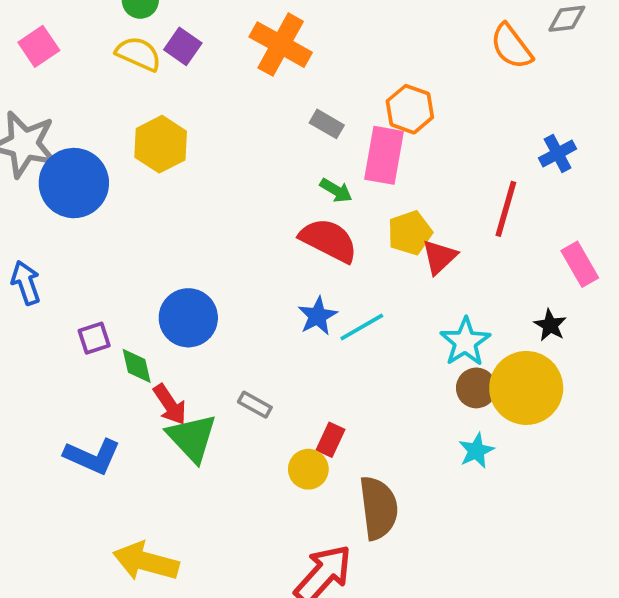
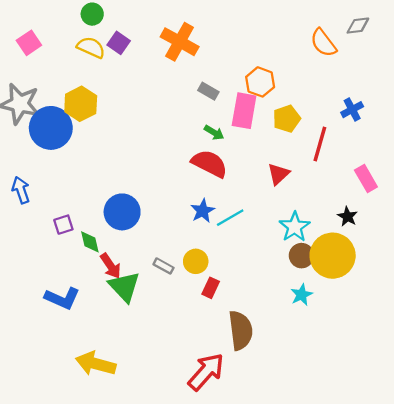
yellow hexagon: (161, 144) -> (81, 104), moved
yellow pentagon: (410, 233) -> (287, 119), moved
yellow circle: (308, 469) -> (196, 261), moved

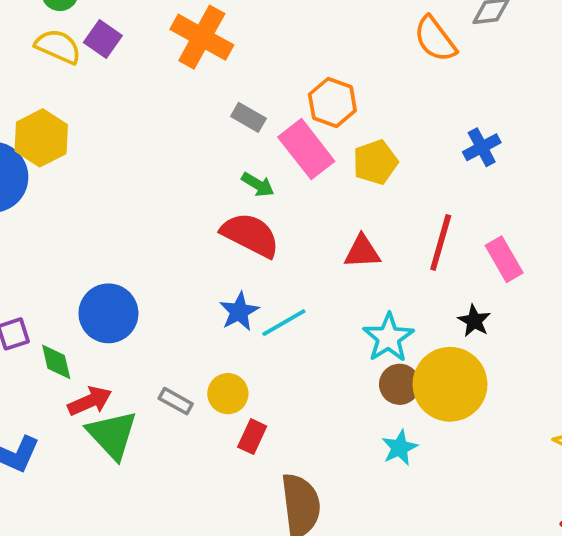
pink rectangle: (244, 111) -> (306, 149), turned -48
red line: (320, 144) -> (441, 242), moved
red triangle: (279, 174) -> (362, 252), turned 40
red arrow: (111, 266) -> (90, 401), turned -80

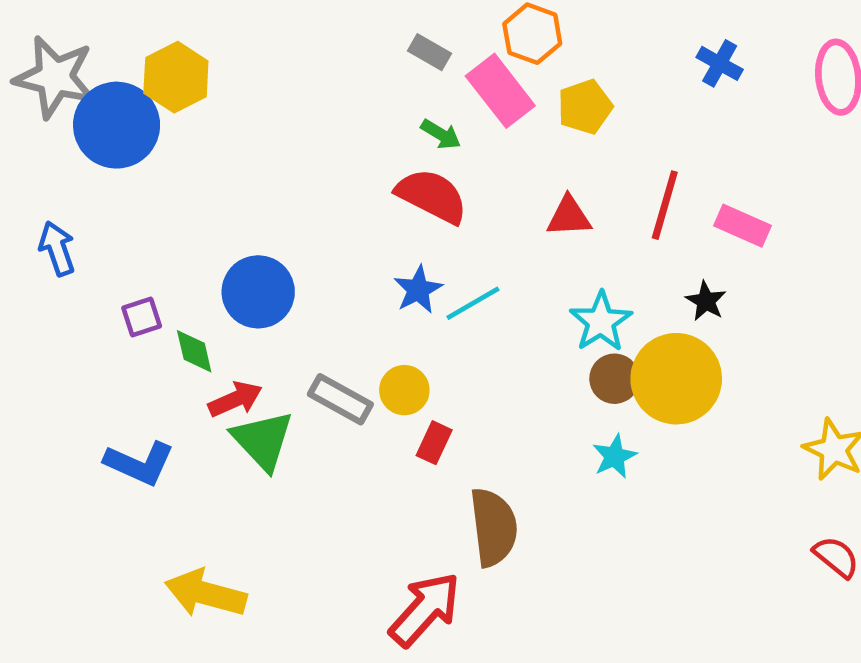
blue cross: (482, 147) -> (720, 63), moved, turned -33
pink rectangle: (504, 259) -> (742, 226), turned -36
gray rectangle: (176, 401) -> (340, 399), size x1.5

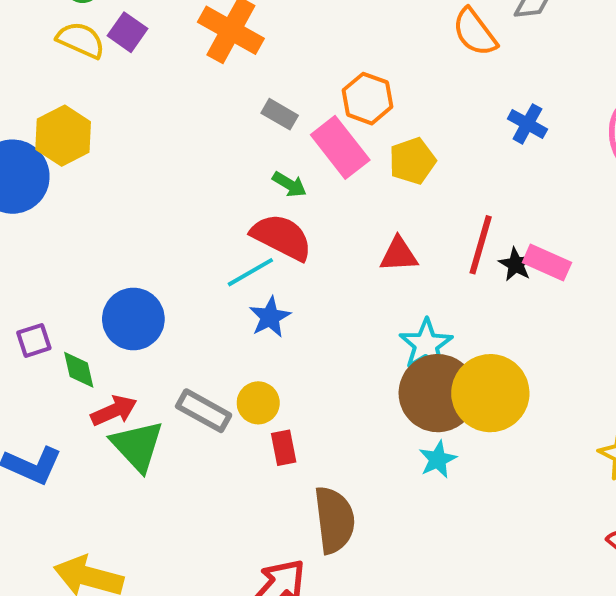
black star: (706, 301) -> (516, 264), moved
cyan line: (473, 303) -> (250, 272), moved
brown circle: (615, 379) -> (438, 393), size x1.8
red rectangle: (434, 443) -> (284, 448), turned -36

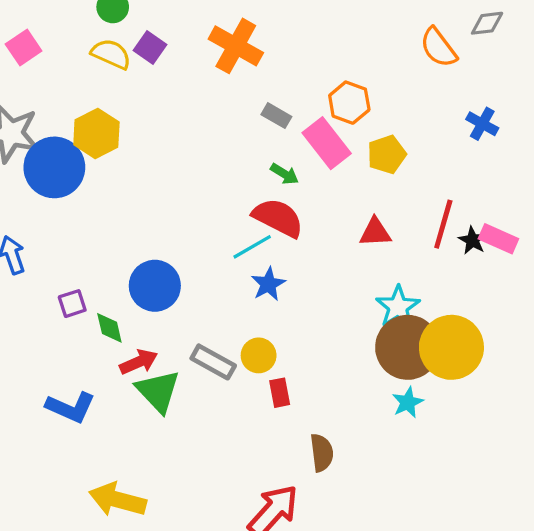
brown semicircle: (334, 520) -> (322, 453), size x0.7

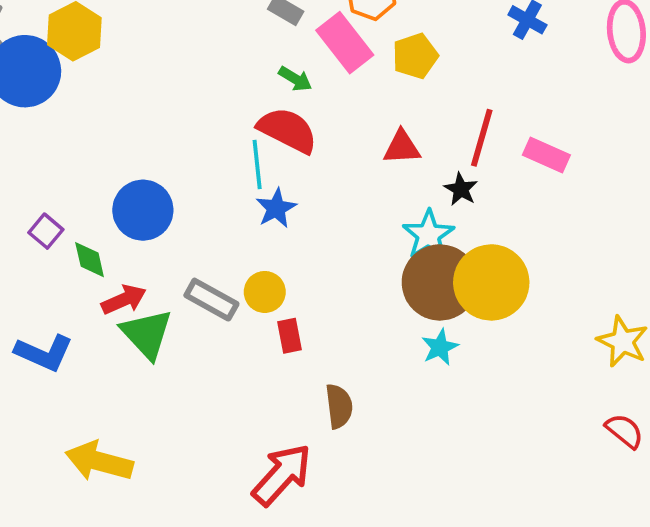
black star: (472, 240) -> (461, 189), moved
cyan line: (252, 247) -> (257, 164), turned -66
purple square: (72, 304) -> (46, 231), turned -32

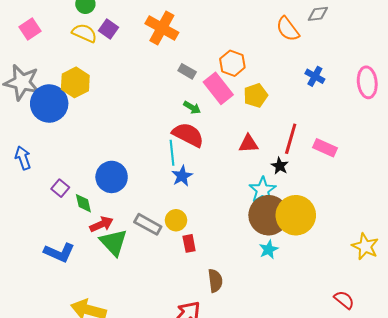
red semicircle: (624, 431) -> (344, 300), moved

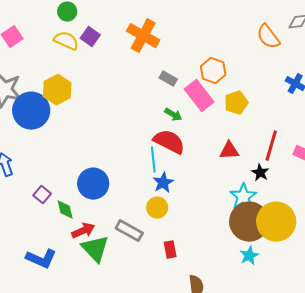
yellow circle: (176, 220) -> (157, 208), moved

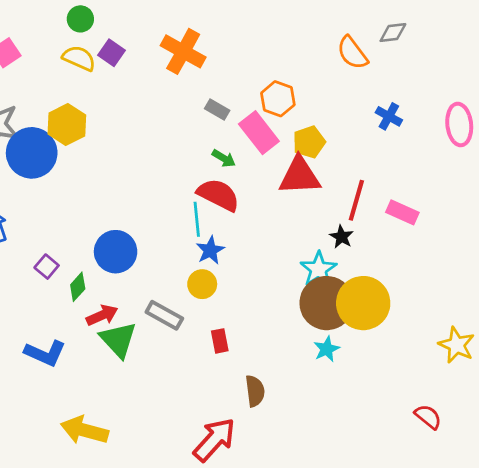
red triangle: (229, 151) -> (300, 176), moved, size x1.6
green diamond: (65, 210) -> (78, 287), turned 55

